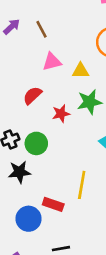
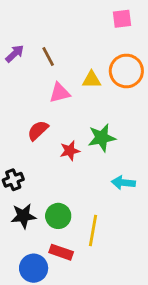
yellow triangle: (80, 71) -> (92, 80), moved
green circle: (36, 143) -> (58, 216), moved

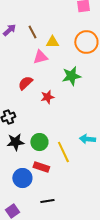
yellow triangle: (92, 80) -> (52, 42), moved
green star: (102, 138) -> (71, 76), moved
cyan arrow: (123, 183) -> (87, 139), moved
yellow line: (93, 230) -> (63, 152), turned -35

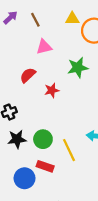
yellow triangle: (52, 42) -> (72, 19), moved

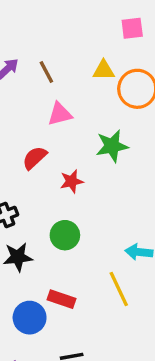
green circle: (43, 139) -> (65, 235), moved
yellow line: (69, 150) -> (119, 289), moved

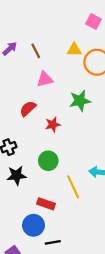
pink square: (132, 28) -> (94, 21), turned 35
yellow line: (119, 289) -> (73, 187), moved
blue circle: (30, 318) -> (33, 225), moved

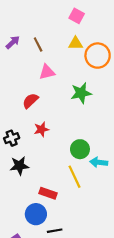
pink square: (94, 21) -> (77, 16), moved
red star: (53, 124) -> (41, 129), moved
green circle: (48, 161) -> (80, 149), moved

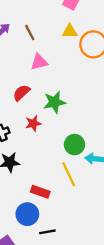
green star: (81, 93) -> (54, 102), moved

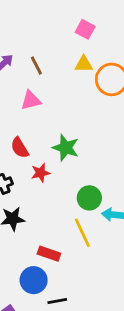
pink triangle: (39, 62) -> (31, 100), moved
red semicircle: (21, 93) -> (20, 148), moved, turned -78
green star: (54, 102) -> (66, 148), turned 30

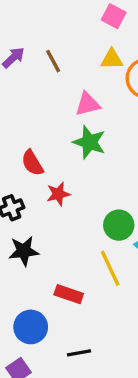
pink triangle: (31, 100) -> (88, 104), moved
green star: (66, 148) -> (89, 142), moved
blue circle: (34, 280) -> (31, 327), moved

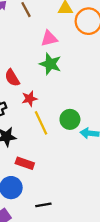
yellow line: (110, 268) -> (41, 123), moved
red rectangle: (69, 294) -> (25, 163), moved

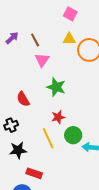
pink triangle: (49, 38) -> (42, 60), moved, turned -42
red star: (29, 99) -> (58, 117), moved

